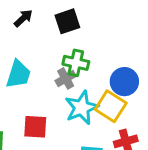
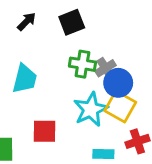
gray cross: (66, 78) -> (106, 68), moved
blue circle: (124, 82) -> (118, 83), moved

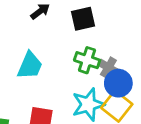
gray cross: (106, 68) -> (108, 67), turned -36

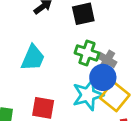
blue circle: (118, 83) -> (103, 77), moved

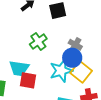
green cross: (87, 53) -> (38, 41), moved, turned 36
cyan trapezoid: (33, 58) -> (19, 68), moved, turned 75

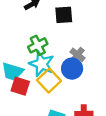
cyan star: (61, 71) -> (42, 64), moved, turned 30
yellow square: (81, 72) -> (49, 81), moved

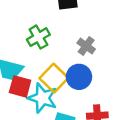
cyan star: (42, 64) -> (43, 98), moved
blue circle: (72, 69) -> (79, 77), moved

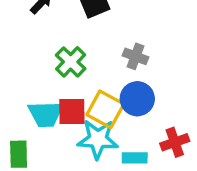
red square: (20, 86) -> (72, 111), moved

